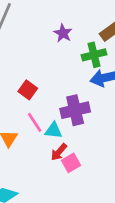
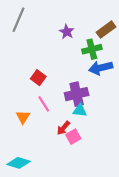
cyan triangle: (53, 130) -> (80, 110), moved

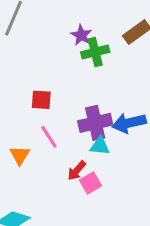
green cross: (92, 49) -> (95, 52), moved
blue arrow: (101, 68) -> (129, 123), moved
red square: (38, 78) -> (41, 100), turned -32

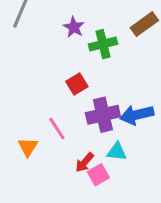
purple star: (81, 35) -> (74, 27), moved
red square: (41, 100) -> (77, 84), moved, turned -35
cyan triangle: (100, 146) -> (117, 152), moved

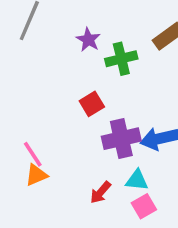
pink line: (57, 129) -> (33, 154), moved
orange triangle: (28, 147) -> (36, 175), turned 35
pink square: (98, 175) -> (144, 206), moved

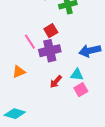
purple cross: (121, 139) -> (50, 51), moved
pink line: (33, 154) -> (30, 42), moved

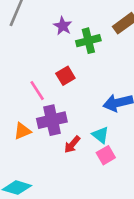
purple cross: (50, 51) -> (52, 120), moved
cyan triangle: (77, 75) -> (100, 135), turned 32

